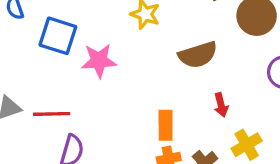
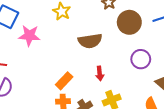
orange rectangle: (166, 125) -> (64, 81), turned 36

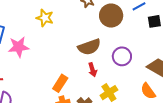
brown semicircle: (90, 41) -> (89, 47), moved
purple circle: (141, 59) -> (122, 56), moved

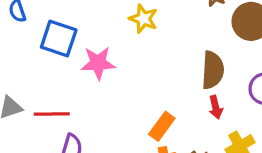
brown semicircle: (89, 47) -> (213, 70), turned -70

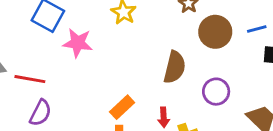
red arrow: (216, 107) -> (164, 117), moved

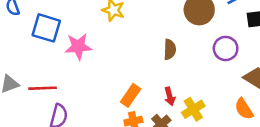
brown semicircle: (175, 67) -> (170, 49), size x0.7
purple circle: (216, 92) -> (226, 48), moved

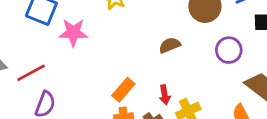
brown semicircle: (170, 49) -> (170, 45), turned -120
red line: (43, 88) -> (31, 73), turned -32

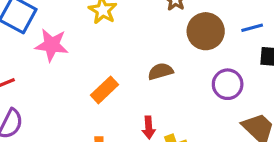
orange rectangle: (123, 90) -> (105, 90), moved

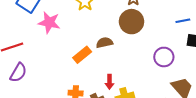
brown circle: (206, 31) -> (132, 22), moved
brown semicircle: (160, 71) -> (104, 43), moved

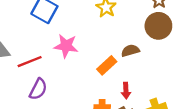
pink star: (49, 22) -> (66, 46), moved
red arrow: (109, 82) -> (126, 91), moved

